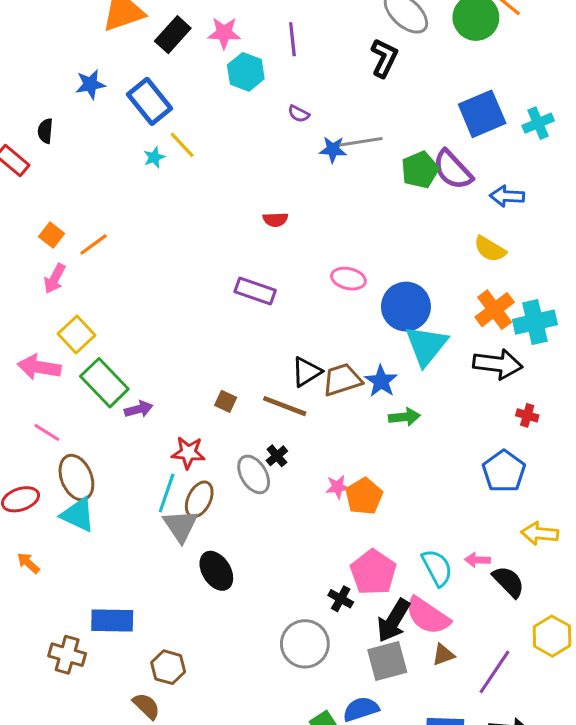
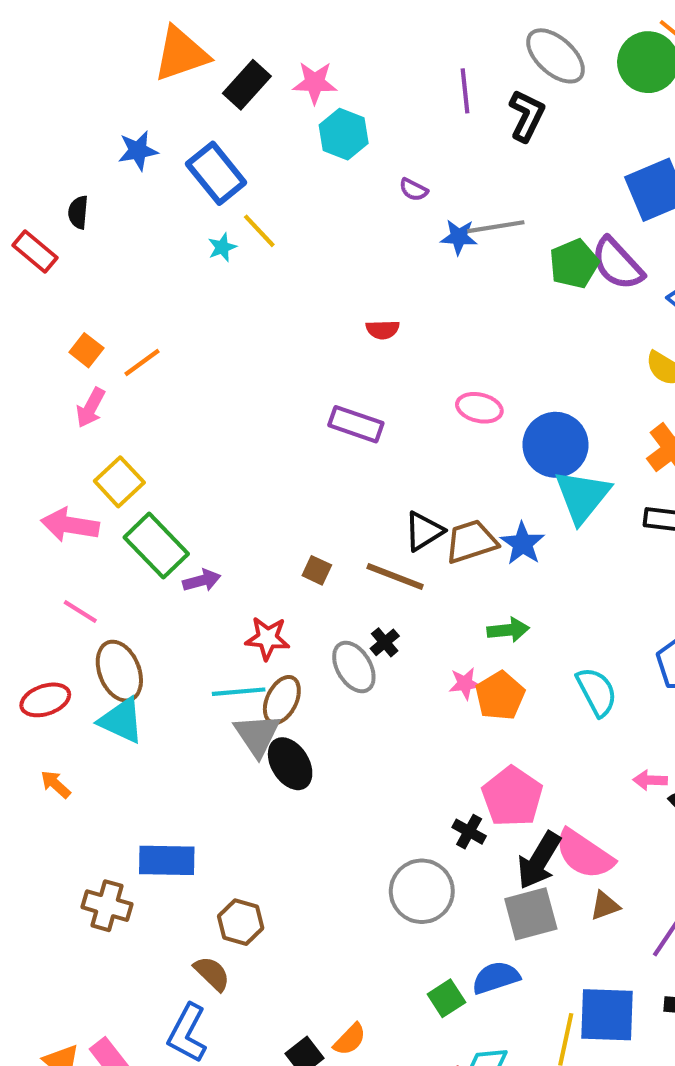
purple line: (292, 39) -> (465, 91), moved
green arrow: (404, 417) -> (508, 630), moved
cyan line: (167, 493) -> (239, 692), turned 66
cyan semicircle: (437, 568) -> (597, 692), moved
black ellipse: (216, 571) -> (290, 764), moved

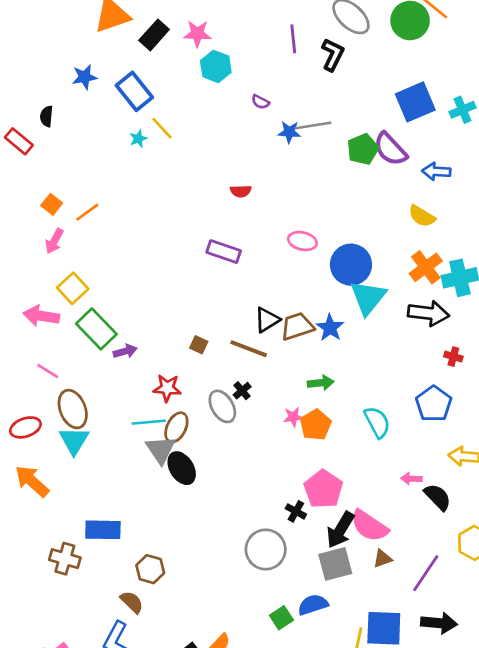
cyan triangle: (121, 720) -> (74, 441), turned 36
orange arrow: (56, 784) -> (32, 481), size x1.8

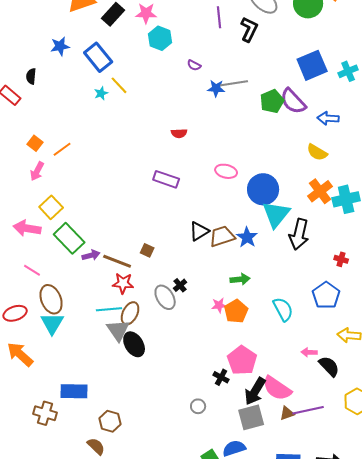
black arrow: (428, 313) -> (299, 234), moved, turned 96
brown line: (249, 349) -> (117, 261), moved
gray circle: (266, 549) -> (198, 406), size x0.5
purple line: (426, 573) -> (308, 410), moved, turned 44

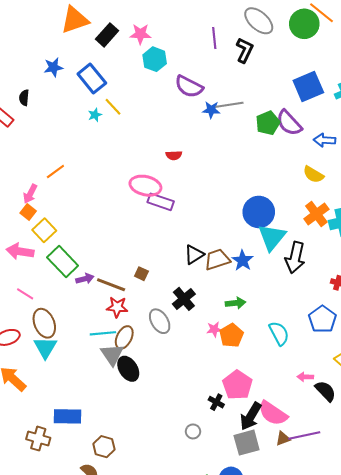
purple semicircle: (194, 65) -> (189, 87), size x2.0
orange square: (35, 143) -> (28, 212), moved
pink ellipse: (226, 171) -> (145, 186), moved, size x1.4
black cross: (180, 285) -> (184, 299), moved, size x1.6

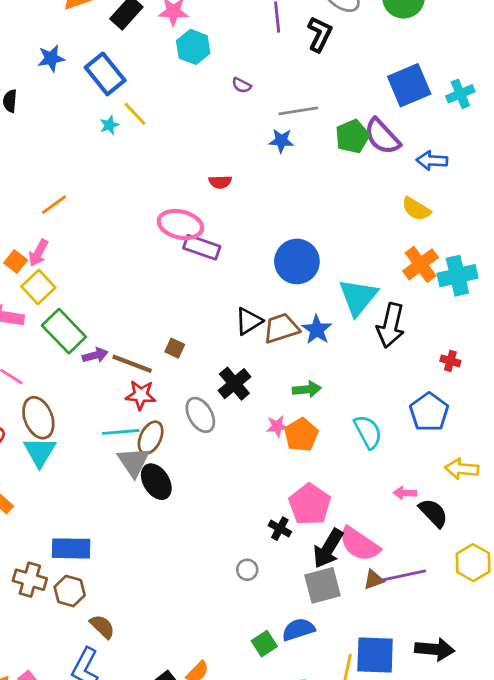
purple semicircle: (189, 87) -> (242, 85), size x0.5
blue star: (211, 110) -> (281, 141), moved
pink arrow: (30, 194) -> (38, 253), moved
blue circle: (259, 212) -> (297, 261), moved
brown hexagon: (104, 447) -> (70, 591), moved

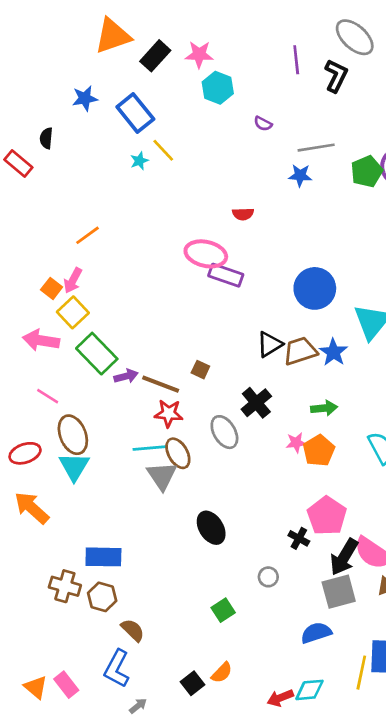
brown ellipse: (151, 438) -> (178, 453), turned -56
black ellipse: (156, 482) -> (211, 528), moved
green square: (264, 644) -> (223, 610), moved

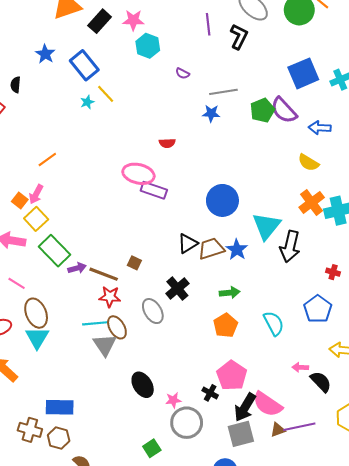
blue star: (85, 98) -> (45, 54), turned -30
pink star: (296, 443) -> (173, 400), moved
gray circle: (268, 577) -> (187, 423), size x2.0

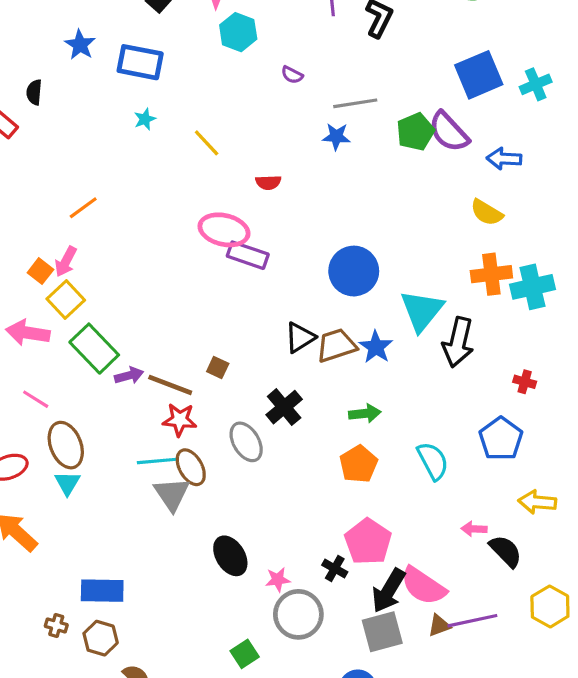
blue rectangle: (84, 65) -> (140, 62), turned -40
yellow line: (106, 94) -> (207, 143), moved
orange cross: (312, 202) -> (491, 274), turned 30
cyan triangle: (37, 338) -> (67, 483), size x0.7
brown cross: (30, 430) -> (56, 625), size x0.6

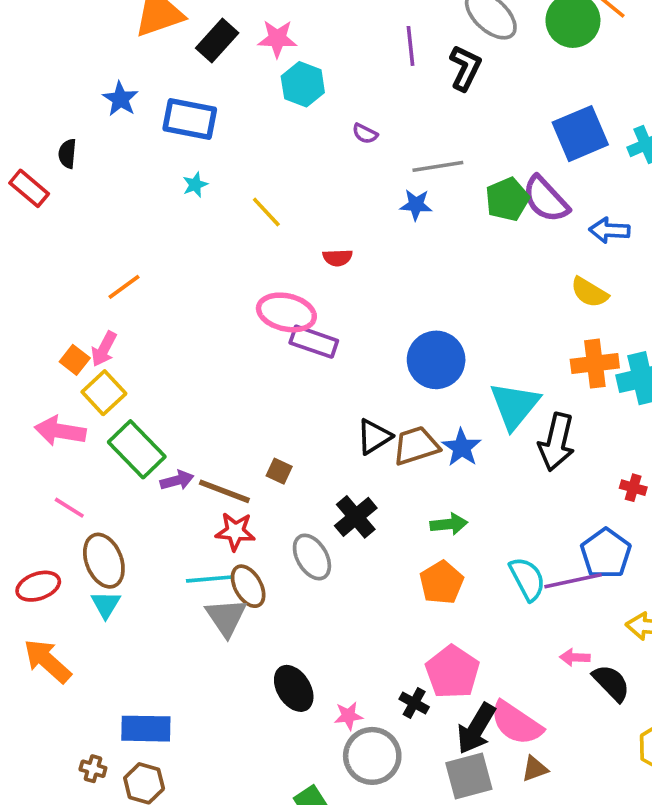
purple line: (472, 621) -> (573, 581), moved

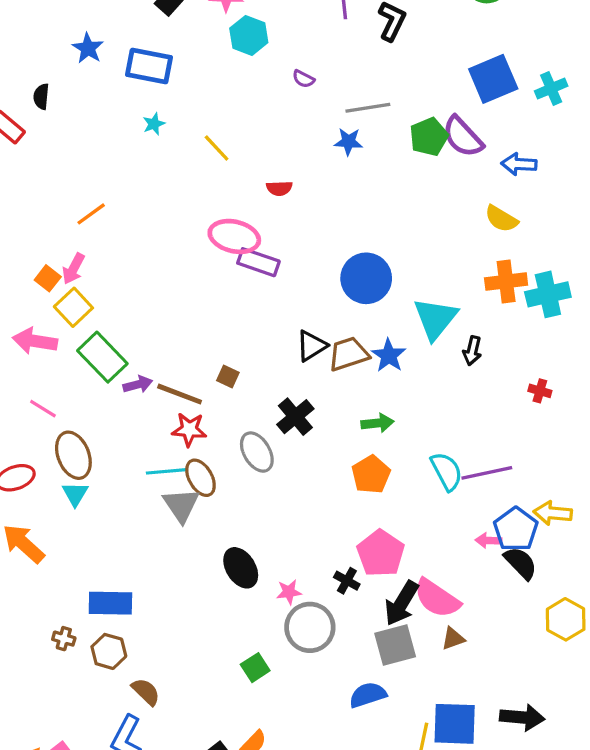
black arrow: (557, 442) -> (472, 351), size x0.6
blue pentagon: (606, 553) -> (516, 529), moved

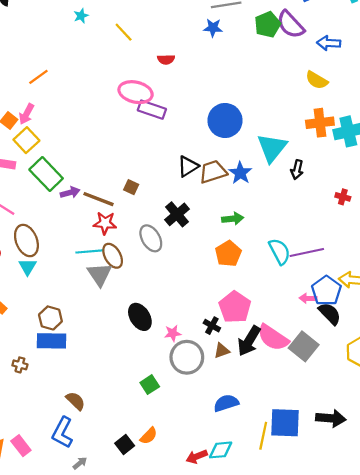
brown triangle: (453, 639) -> (222, 351), moved
gray square: (395, 645) -> (304, 346), moved, turned -36
brown hexagon: (109, 651) -> (50, 318), moved

